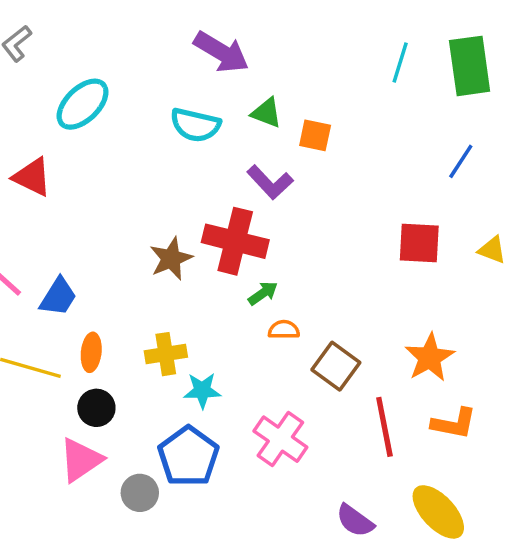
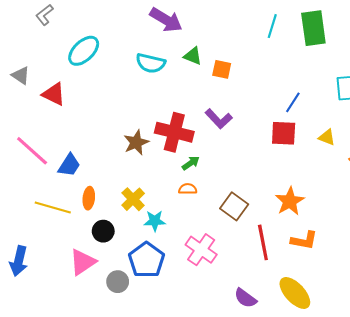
blue line: (461, 161) -> (293, 102), moved
purple L-shape: (270, 182) -> (219, 119), moved
orange semicircle: (284, 330) -> (188, 189), moved
yellow cross: (166, 354) -> (133, 199), turned -35
black circle: (96, 408) -> (103, 231), moved

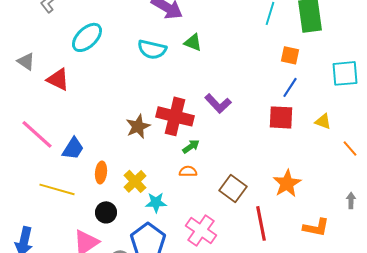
orange square: (222, 69) -> (290, 55), moved
orange ellipse: (89, 198) -> (101, 172), moved
orange L-shape: (304, 240) -> (316, 227), moved

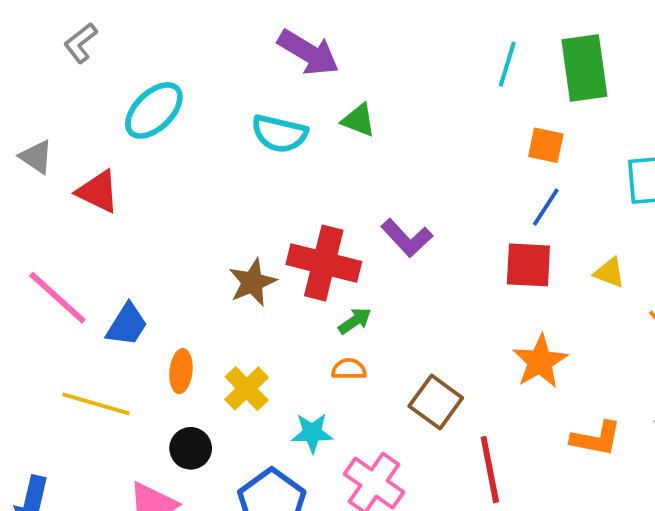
orange star: (287, 183) -> (540, 361), moved
cyan star: (156, 202) -> (312, 433), moved
orange L-shape: (316, 227) -> (596, 439), moved

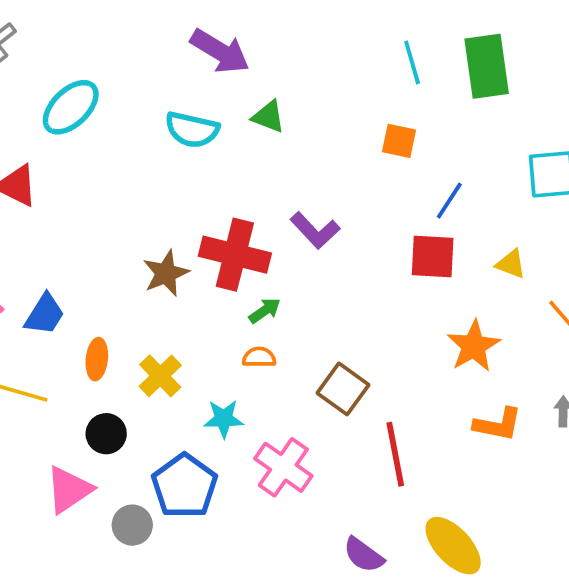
cyan line: (507, 64) -> (412, 62), turned -33
orange square: (546, 145) -> (399, 141), moved
orange star: (540, 361) -> (474, 346), moved

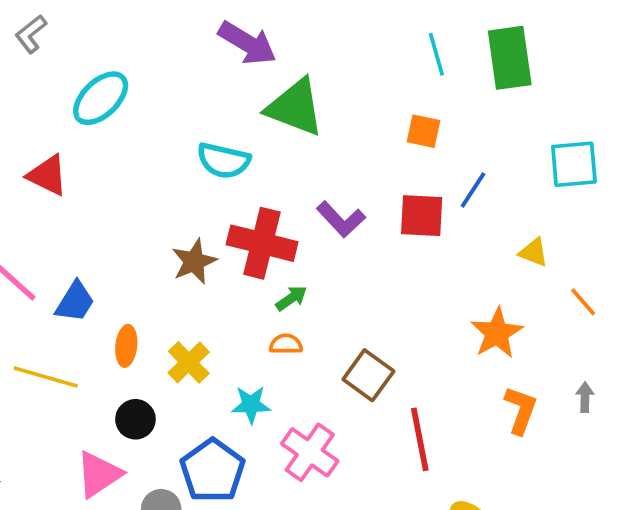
green triangle: (268, 117) -> (295, 107), size x1.8
cyan semicircle: (192, 130) -> (224, 161), moved
red square: (433, 256) -> (422, 216), moved
orange L-shape: (498, 424) -> (521, 410), turned -81

